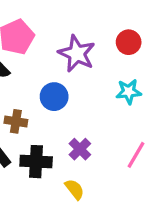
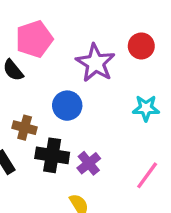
red circle: (129, 42) -> (141, 46), moved
black cross: (36, 162) -> (52, 155), moved

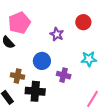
purple star: (95, 63) -> (57, 34), size x0.6
purple cross: (89, 163) -> (64, 75), moved, turned -32

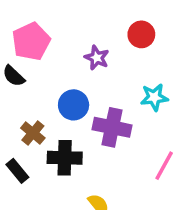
purple cross: (64, 75) -> (112, 127), size x1.5
brown cross: (18, 76) -> (33, 133), turned 32

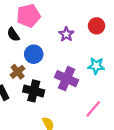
blue circle: (74, 105) -> (34, 54), moved

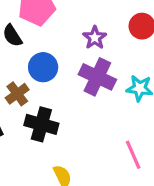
purple cross: (67, 79) -> (97, 77), moved
pink line: (93, 109) -> (133, 155), turned -66

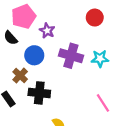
purple star: (95, 38) -> (47, 31), moved

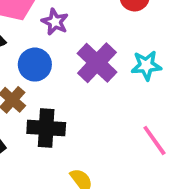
purple cross: (71, 56) -> (97, 63), turned 30

